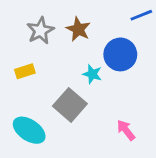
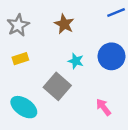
gray star: (40, 31) -> (18, 25), moved
blue circle: (120, 54) -> (111, 56), moved

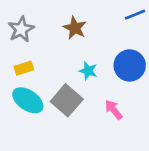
cyan ellipse: (24, 107) -> (28, 100), moved
pink arrow: (103, 107) -> (114, 110), moved

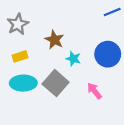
brown star: (75, 28) -> (54, 40), moved
cyan ellipse: (28, 100) -> (23, 83), turned -35

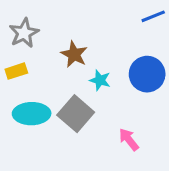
yellow rectangle: (20, 56) -> (16, 71), moved
pink arrow: (94, 91) -> (129, 139), moved

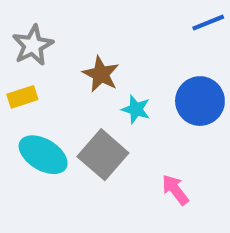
cyan ellipse: (32, 114) -> (43, 155), turned 32

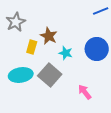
yellow rectangle: (22, 97) -> (32, 47), moved, turned -56
cyan ellipse: (43, 155) -> (21, 75), turned -40

